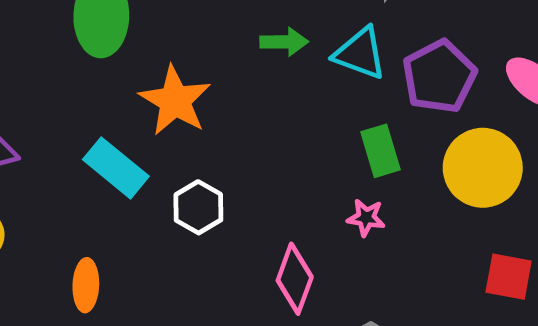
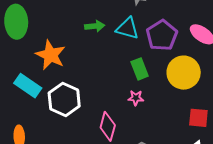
white hexagon: (198, 207) -> (64, 99), size x1.5

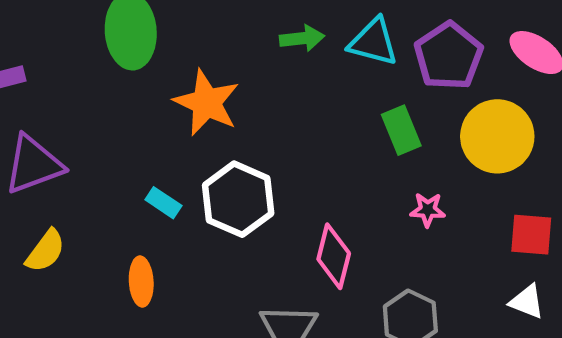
cyan rectangle: (28, 86) -> (163, 203), moved, size x0.6
pink star: (136, 98) -> (428, 210), moved

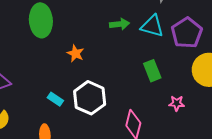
orange star: (207, 103) -> (76, 53), size x0.6
green rectangle: (401, 130) -> (152, 71), moved

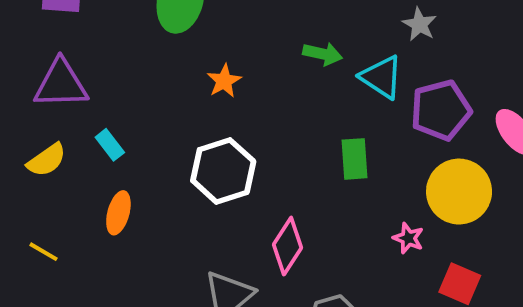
cyan rectangle: (55, 99) -> (110, 145), moved
pink star: (177, 103) -> (408, 238), moved

